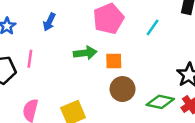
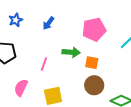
pink line: (30, 59) -> (44, 64), moved

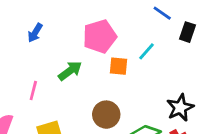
green arrow: (71, 52) -> (70, 71), turned -36
orange square: (92, 63) -> (119, 66), moved

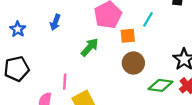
pink line: (33, 90) -> (65, 82), moved
brown circle: (106, 115) -> (133, 63), moved

